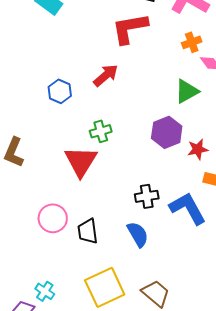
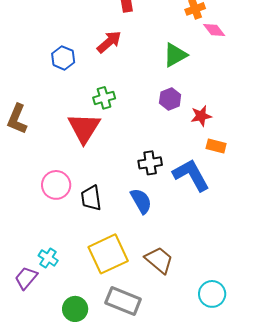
green triangle: (187, 91) -> (175, 55), moved
purple hexagon: (167, 132) -> (170, 99), size x0.7

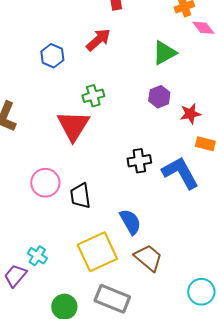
blue semicircle: (141, 201) -> (130, 222), moved

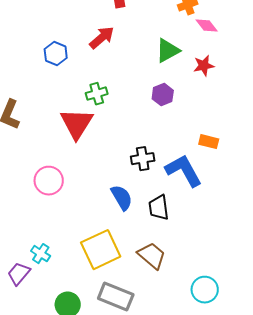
red star: (190, 114) -> (204, 66), moved
black trapezoid: (80, 196) -> (159, 208), moved
blue semicircle: (130, 222) -> (122, 198), moved

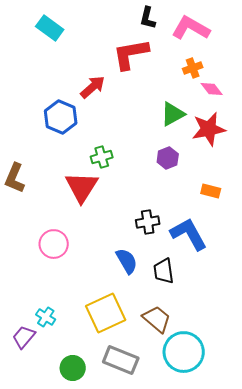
red arrow: (102, 38) -> (93, 87), moved
blue hexagon: (56, 54) -> (61, 117), size x1.4
red star: (204, 66) -> (209, 129), size x1.6
orange rectangle: (209, 142) -> (211, 191), moved
cyan circle: (205, 290) -> (184, 352), moved, size x1.5

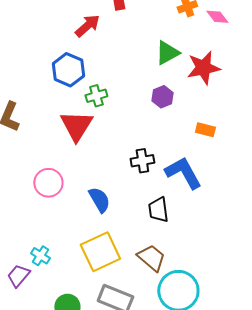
pink diamond: (212, 89) -> (217, 17), moved
blue hexagon: (61, 117) -> (68, 70), moved
blue semicircle: (127, 261) -> (99, 200), moved

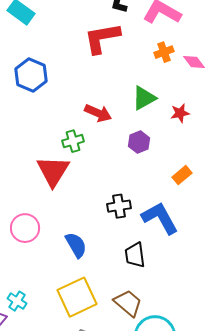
red arrow: (87, 26) -> (98, 113), moved, turned 64
red star: (203, 68) -> (180, 113), size x0.6
blue hexagon: (68, 70) -> (31, 75), moved
orange rectangle: (205, 130) -> (182, 175), turned -54

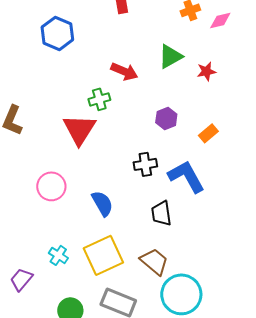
pink diamond: (194, 62) -> (220, 20), turned -65
purple hexagon: (139, 142) -> (166, 118), moved
cyan cross: (17, 301) -> (58, 255), moved

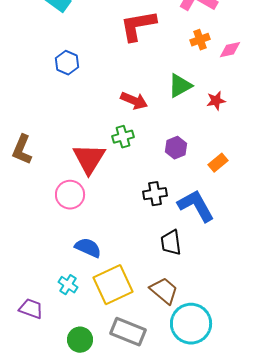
blue hexagon: (57, 33) -> (67, 63), size x0.7
green cross: (99, 99) -> (123, 137), moved
pink circle: (51, 186) -> (70, 195), moved
blue semicircle: (102, 203) -> (88, 248), moved, turned -36
purple trapezoid: (21, 279) -> (31, 309), turned 70

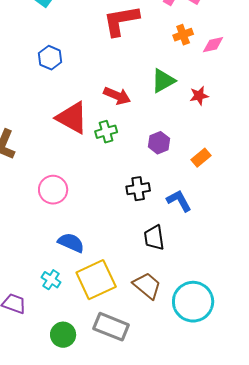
red triangle: (89, 159) -> (72, 118), moved, turned -33
blue L-shape: (196, 206) -> (179, 201), size x0.7
cyan circle: (191, 324) -> (193, 302), moved

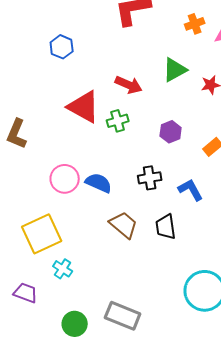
blue semicircle: (71, 243) -> (99, 183), moved
yellow square: (96, 280) -> (42, 234), moved
brown trapezoid: (147, 286) -> (124, 225), moved

